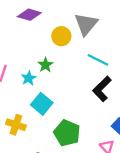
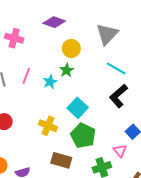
yellow circle: (61, 36) -> (71, 48), moved
cyan square: (42, 104) -> (78, 108), moved
yellow cross: (16, 125) -> (48, 126), moved

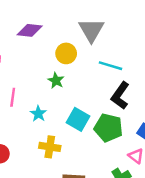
yellow circle: (71, 48) -> (66, 53), moved
cyan star: (50, 82) -> (38, 114), moved
green pentagon: (83, 136) -> (108, 128), moved

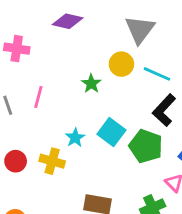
yellow circle: (66, 53) -> (121, 64), moved
cyan star: (38, 114) -> (75, 138), moved
yellow cross: (50, 147) -> (52, 161), moved

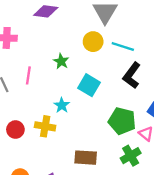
green star: (91, 84) -> (61, 61), moved
cyan square: (111, 132) -> (89, 85), moved
green pentagon: (146, 146) -> (122, 121), moved

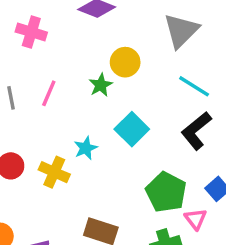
yellow circle: (93, 42) -> (125, 62), moved

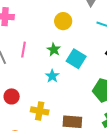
green star: (101, 85) -> (54, 50), moved
yellow cross: (54, 172) -> (40, 111), moved

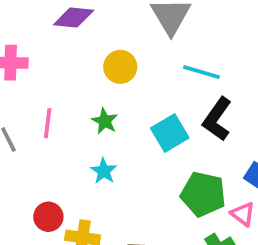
cyan square: (76, 59) -> (170, 133), moved, turned 30
red circle: (12, 96) -> (48, 217), moved

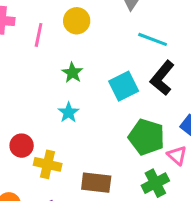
yellow circle: (120, 67) -> (77, 21), moved
pink line: (48, 123) -> (39, 35), moved

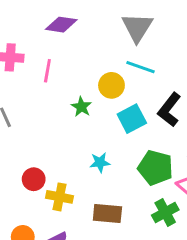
yellow circle: (77, 21) -> (111, 85), moved
cyan line: (153, 39) -> (140, 67), moved
cyan star: (68, 112) -> (100, 162), moved, turned 30

